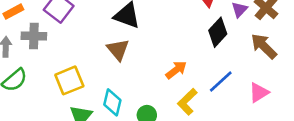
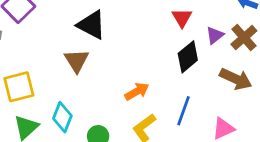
brown arrow: (264, 46) -> (236, 79), turned 152
blue line: (221, 81) -> (184, 111), turned -36

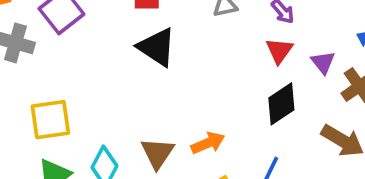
purple triangle: (215, 35) -> (323, 62), moved, turned -36
brown triangle: (77, 61) -> (157, 153), moved

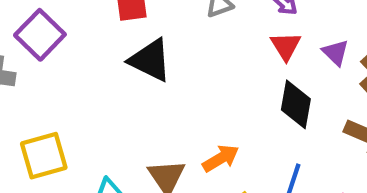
black diamond: (281, 104) -> (296, 104), turned -39

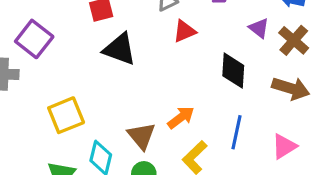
red triangle: (286, 46) -> (185, 31), moved, turned 45
yellow square: (44, 156) -> (66, 115), moved

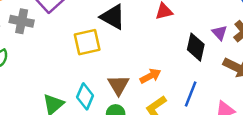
purple triangle: (259, 28) -> (220, 33), moved
yellow square: (66, 115) -> (87, 42), moved

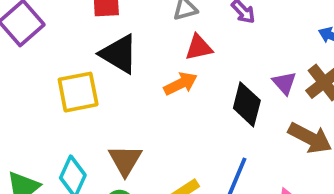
orange arrow: (150, 76) -> (181, 84), moved

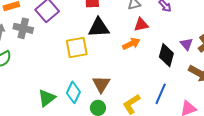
black triangle: (119, 54) -> (99, 28), turned -35

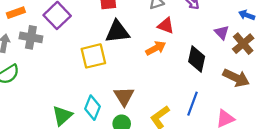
red triangle: (141, 25) -> (166, 26), turned 35
purple triangle: (186, 44) -> (222, 32), moved

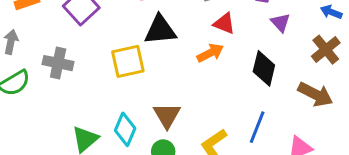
purple triangle: (222, 32) -> (280, 22), moved
gray cross: (31, 37) -> (58, 63), moved

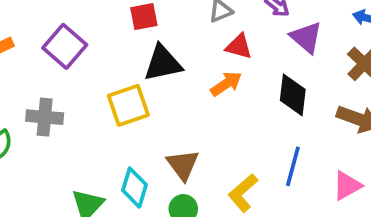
purple triangle: (280, 22) -> (306, 37), size x1.4

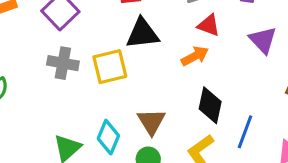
purple triangle: (306, 37) -> (263, 40), moved
black diamond: (293, 95) -> (210, 105), moved
gray cross: (45, 117) -> (63, 63), moved

